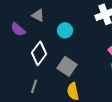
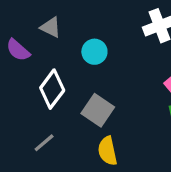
gray line: (34, 86) -> (44, 143), turned 32

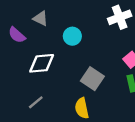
white diamond: (52, 89) -> (42, 63), turned 48
gray square: (98, 110) -> (92, 79), moved

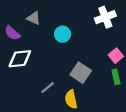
white diamond: (42, 63) -> (20, 59), moved
gray line: (36, 102) -> (48, 88), moved

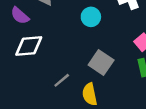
cyan circle: (63, 34) -> (91, 17), moved

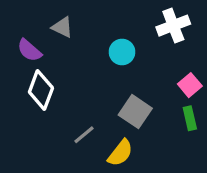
white diamond: (29, 46) -> (41, 90), turned -64
yellow semicircle: (90, 94) -> (120, 153), turned -130

